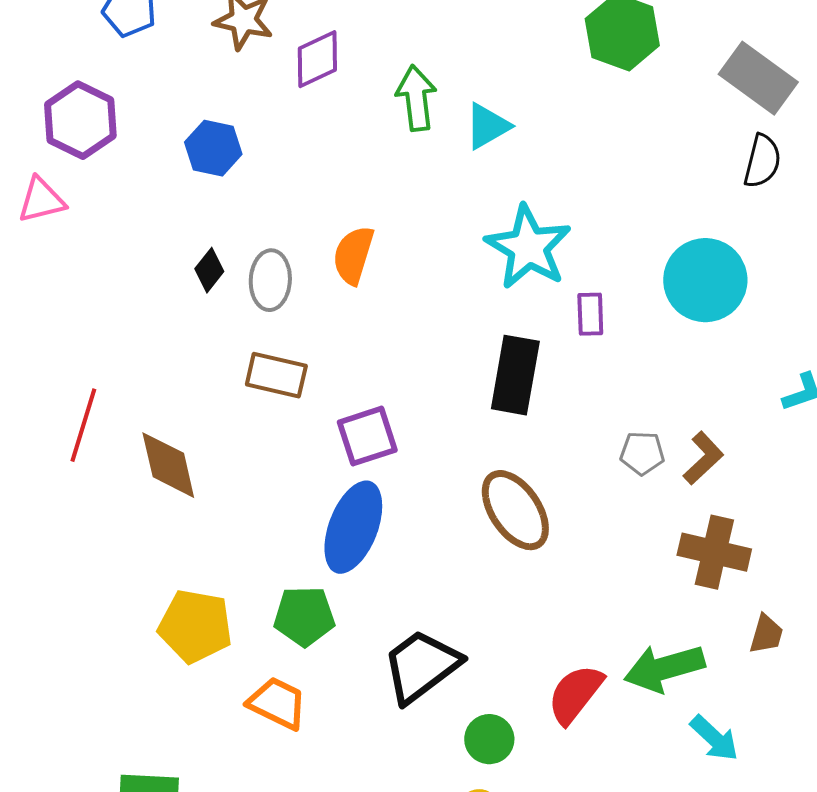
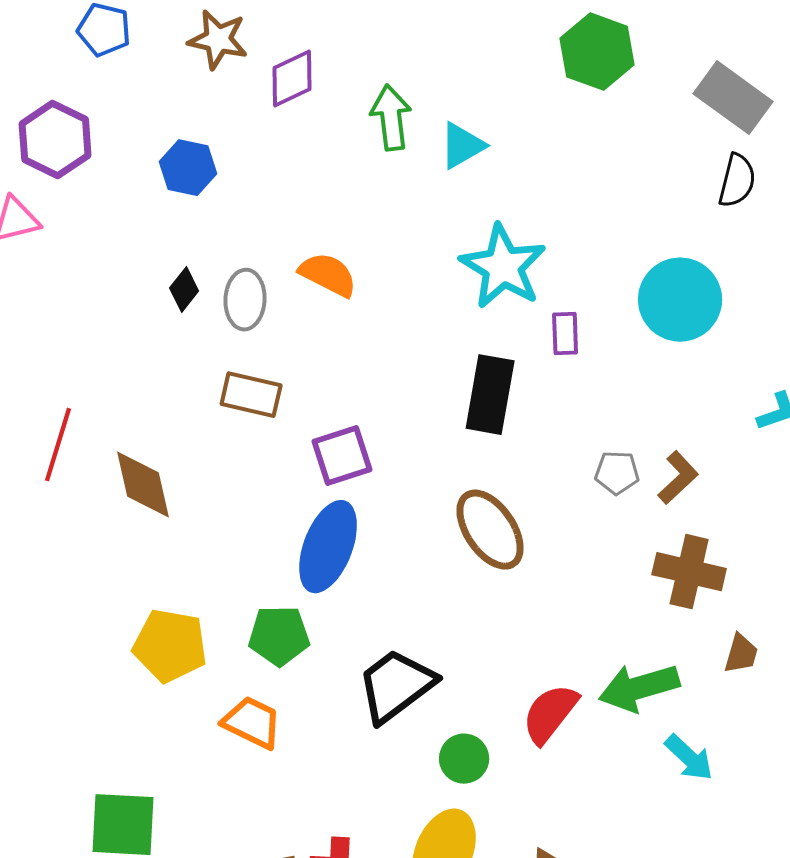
orange semicircle: (353, 255) -> (328, 275), turned 100

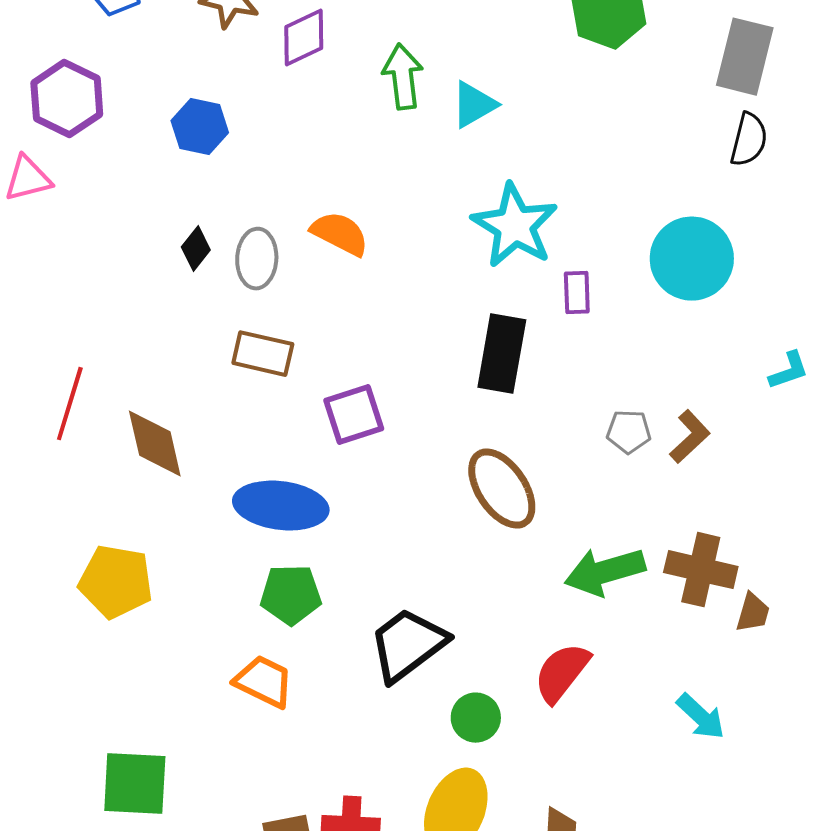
gray rectangle: (733, 98) -> (745, 57), turned 68
blue ellipse: (328, 547) -> (281, 506), moved, turned 76
brown cross: (689, 572) -> (701, 570), moved
yellow pentagon: (170, 646) -> (116, 582), moved
green arrow: (639, 688) -> (605, 572), moved

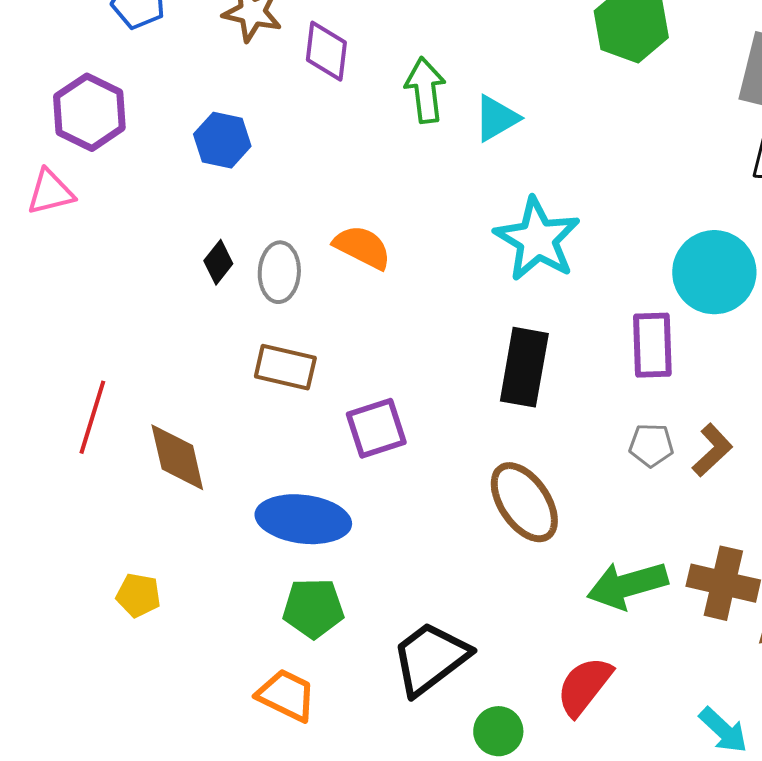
purple diamond: (304, 38) -> (326, 51), turned -58
purple rectangle: (577, 293) -> (652, 345), moved, size x1.5
yellow pentagon: (116, 582) -> (138, 595), size x0.6

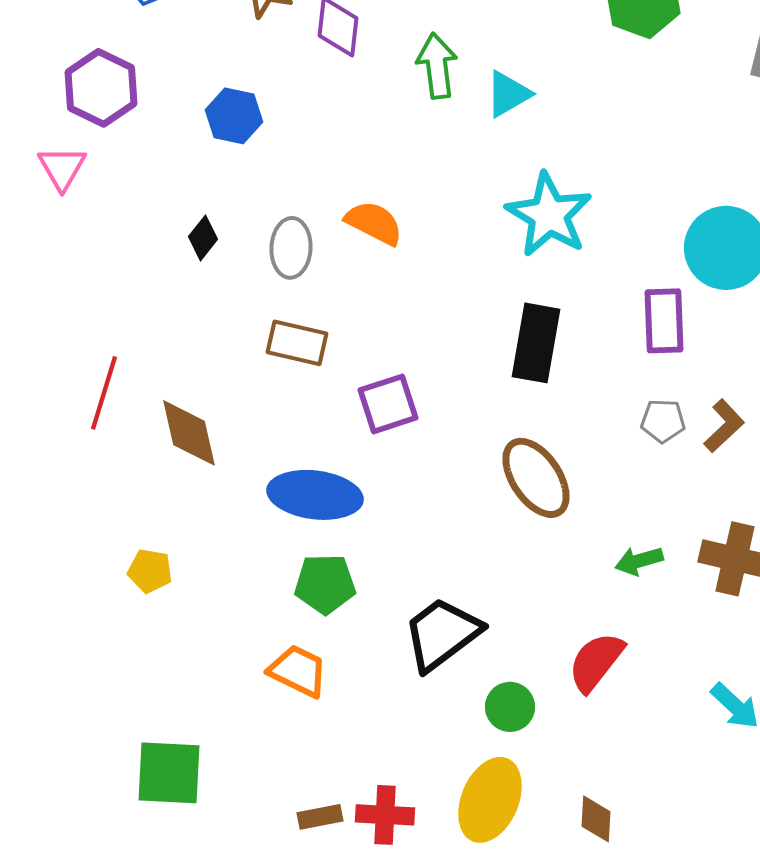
pink triangle: (50, 192) -> (62, 168), turned -46
black diamond: (218, 262) -> (203, 238), moved
green arrow: (627, 585) -> (639, 561), size x0.6

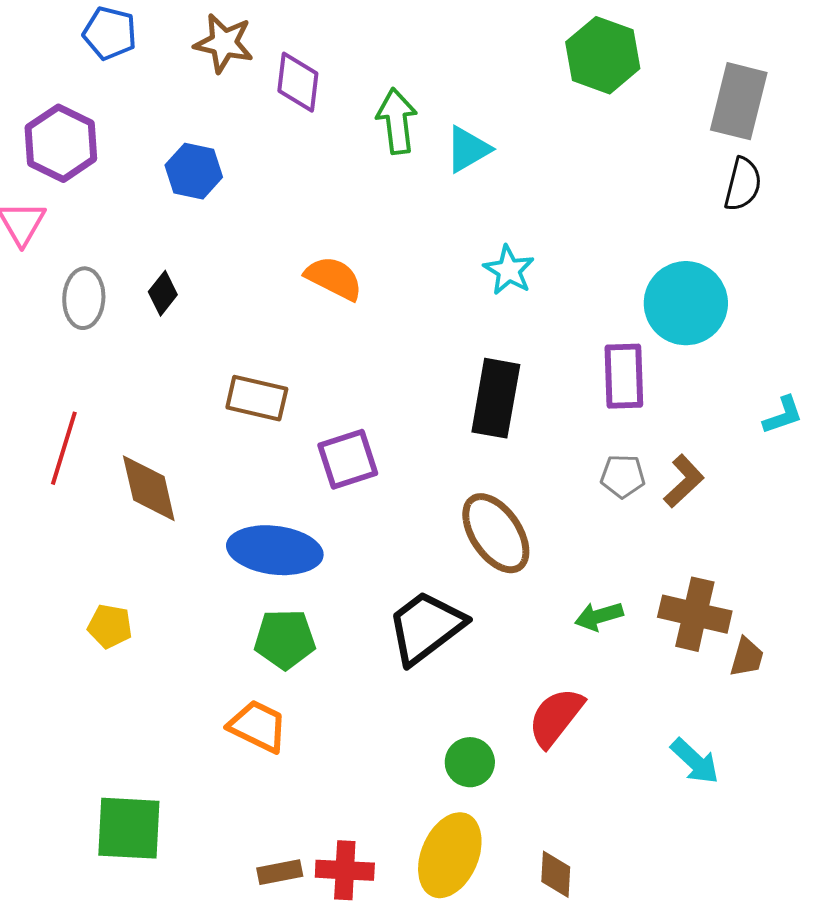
cyan star: (549, 215) -> (509, 270), size x0.6
gray ellipse: (291, 248) -> (84, 298), moved
black trapezoid: (442, 634) -> (426, 627), moved

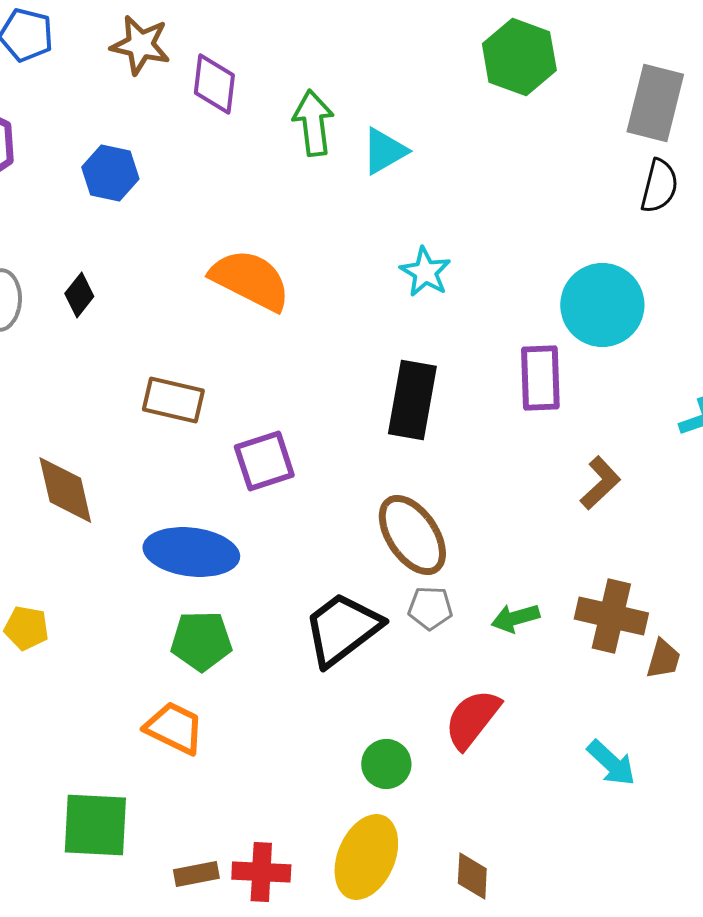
orange semicircle: (334, 278) -> (250, 280), size x1.4
gray pentagon: (623, 476) -> (430, 608), moved
green square: (129, 828) -> (95, 825), moved

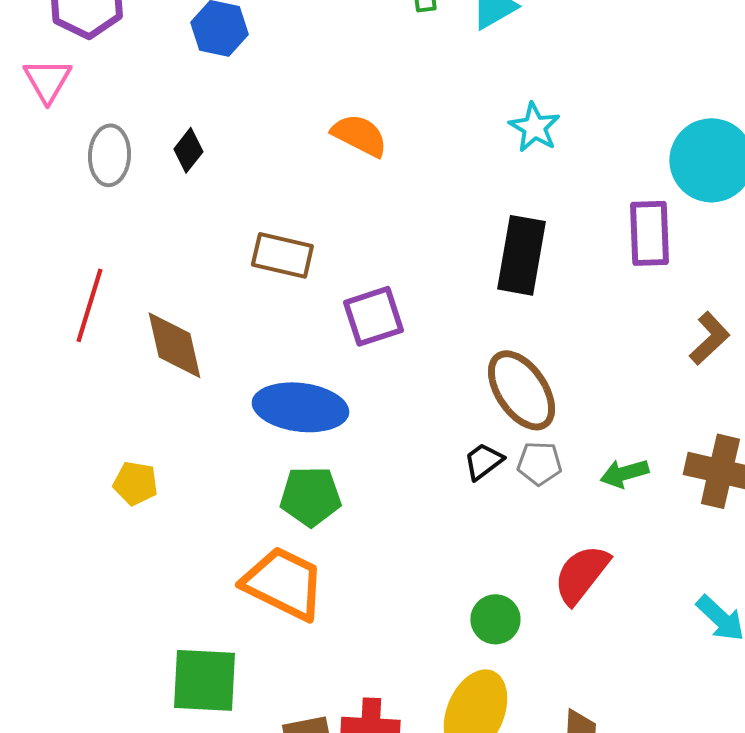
orange semicircle: (250, 280) -> (359, 135), size x0.7
black trapezoid: (342, 629) -> (483, 461), moved, size x0.5
orange trapezoid: (174, 728) -> (283, 583), size x1.4

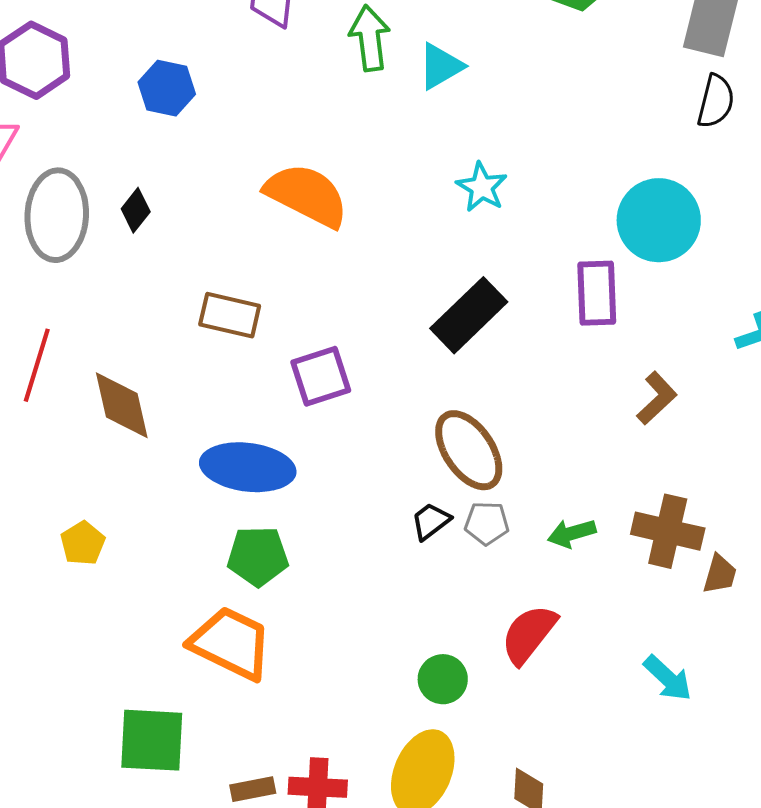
orange semicircle: (359, 135) -> (307, 195), size x1.5
gray ellipse: (109, 155) -> (57, 215), size x1.5
black rectangle: (521, 255) -> (469, 315), turned 36
yellow pentagon: (135, 483) -> (83, 543), turned 30

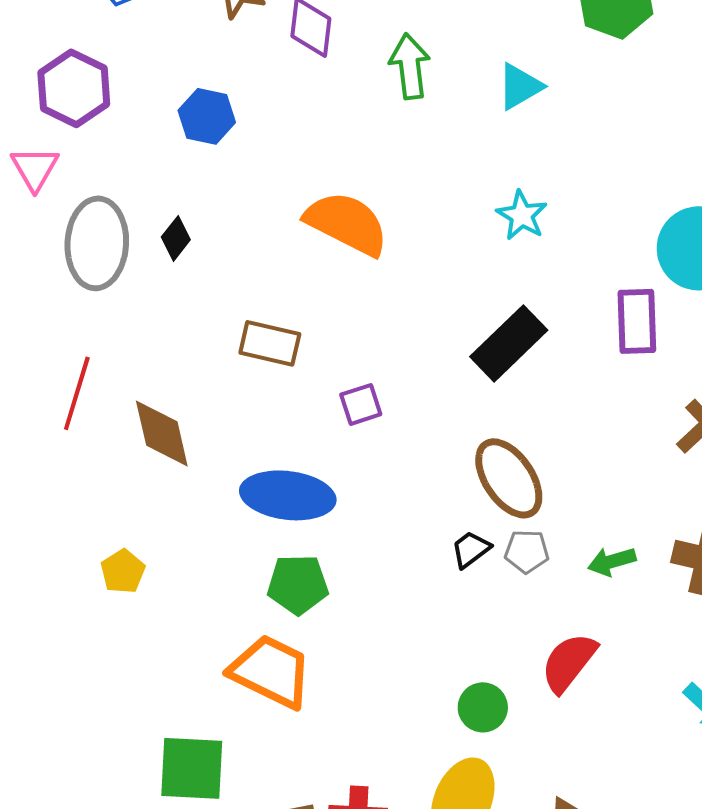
cyan triangle: (441, 66) -> (520, 86), moved
purple square: (321, 376) -> (361, 404), size x0.7

